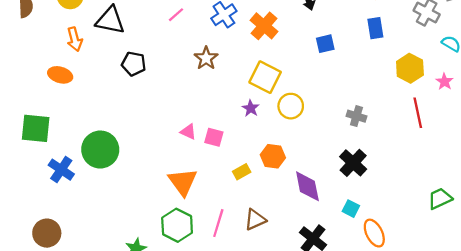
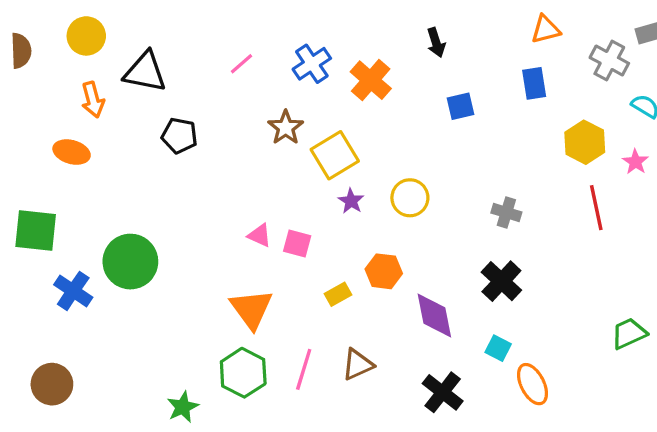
yellow square: (265, 77) -> (335, 155), moved, turned 32

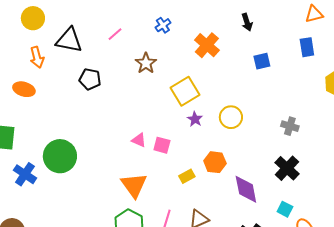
pink line: (242, 64) -> (115, 34), moved
blue cross: (312, 64) -> (163, 25), moved, size x0.7
brown star: (286, 127) -> (146, 63), moved

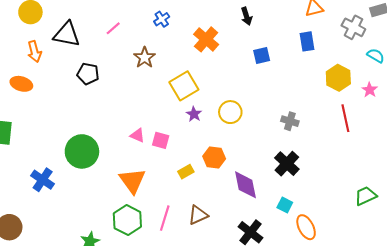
green circle: (60, 156) -> (82, 151), moved
blue cross: (25, 174) -> (43, 180), moved

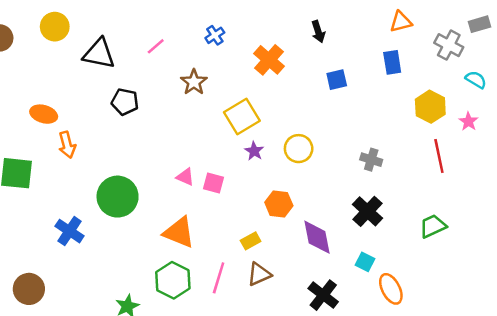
orange arrow: (34, 52) -> (67, 145), moved
yellow rectangle: (186, 172) -> (251, 241), moved
orange triangle: (132, 181) -> (179, 232), turned -32
green trapezoid: (366, 196) -> (433, 226), moved

